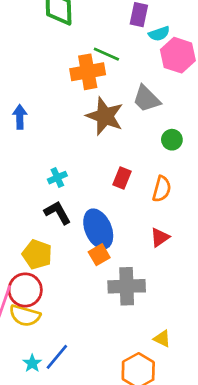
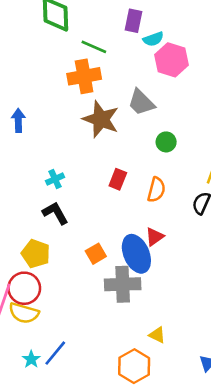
green line: (106, 54) -> (94, 47), moved
blue ellipse: (98, 229) -> (136, 254), moved

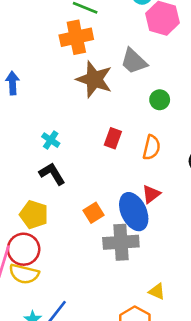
cyan cross: (55, 179) -> (51, 140), turned -30

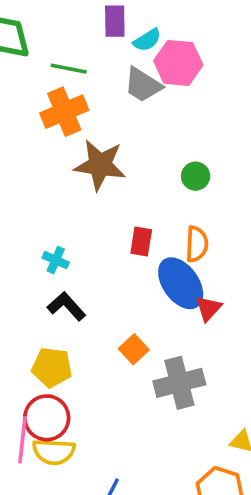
gray trapezoid: (134, 61) -> (143, 85), moved
blue ellipse: (134, 212) -> (181, 283), moved

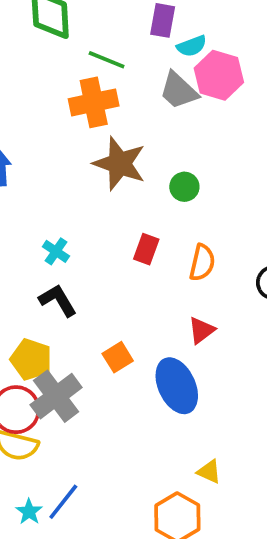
green circle: (196, 176) -> (184, 187), moved
blue ellipse: (181, 283) -> (177, 386), moved
gray cross: (179, 383) -> (56, 396), moved, turned -33

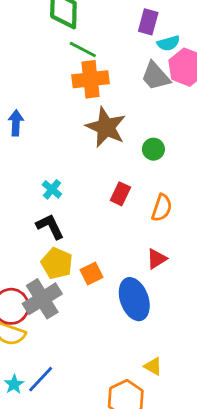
green line: (107, 60) -> (83, 50), moved
yellow pentagon: (31, 359) -> (57, 263), moved

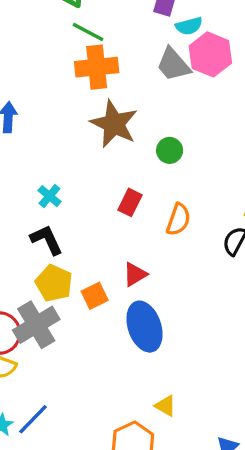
red triangle: (157, 259) -> (135, 274), moved

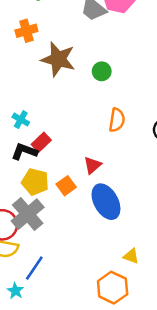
orange cross: (97, 67) -> (26, 31), moved, size x0.7
red rectangle: (130, 202) -> (41, 142), moved, turned 30
black L-shape: (47, 240) -> (24, 151), turned -35
blue line: (33, 419) -> (34, 268), moved

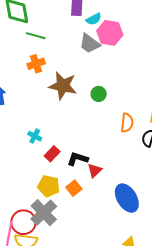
orange semicircle: (117, 120) -> (127, 123), moved
black L-shape: (24, 151) -> (78, 159), moved
blue ellipse: (106, 202) -> (127, 198), moved

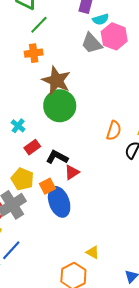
green line: (36, 36) -> (39, 25), turned -72
green circle: (99, 94) -> (60, 106), moved, size x2.0
blue ellipse: (127, 198) -> (59, 202), moved

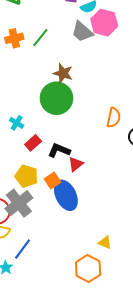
green line: (39, 25) -> (40, 38), moved
orange cross: (34, 53) -> (14, 38), moved
brown star: (56, 81) -> (63, 73), moved, size x0.7

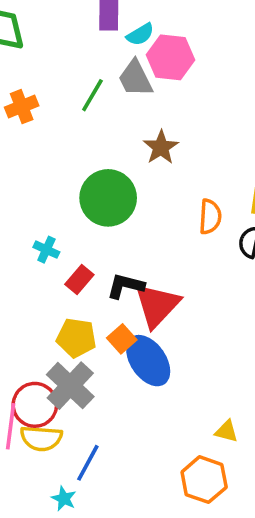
gray trapezoid: (82, 32) -> (135, 78), turned 30
green line: (40, 38) -> (92, 95), moved
brown star: (63, 73) -> (161, 147), moved, turned 30
red triangle: (76, 164) -> (157, 305), size x1.8

